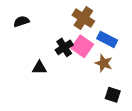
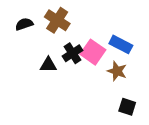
brown cross: (83, 18) -> (57, 20), moved
black triangle: (39, 68) -> (48, 65), moved

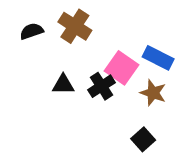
black cross: (72, 53) -> (102, 86), moved
black square: (127, 107) -> (143, 139), moved, turned 30

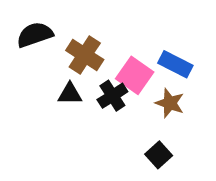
brown cross: (75, 26) -> (85, 55), moved
black semicircle: (32, 31) -> (35, 35), size x1.4

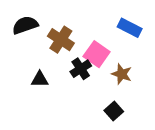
blue rectangle: (175, 64) -> (130, 28), moved
black triangle: (70, 94) -> (40, 79), moved

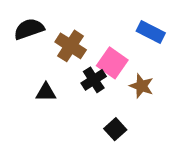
black square: (114, 111) -> (115, 129), moved

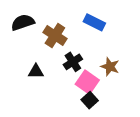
blue rectangle: (151, 32) -> (94, 22), moved
pink square: (112, 63) -> (87, 82), moved

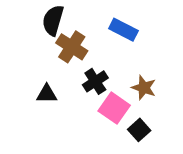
black semicircle: (23, 22) -> (53, 20), moved, turned -55
black square: (90, 100) -> (139, 130), moved

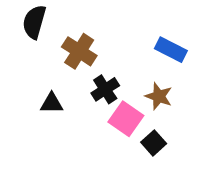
black semicircle: (53, 20) -> (34, 22), moved
blue rectangle: (123, 30) -> (171, 50), moved

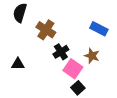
black triangle: (52, 103) -> (18, 64), moved
black square: (154, 143) -> (78, 88), moved

